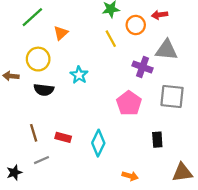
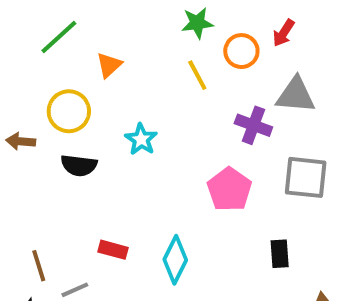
red arrow: (160, 15) -> (284, 33), turned -49
brown line: (34, 133) -> (39, 266), moved

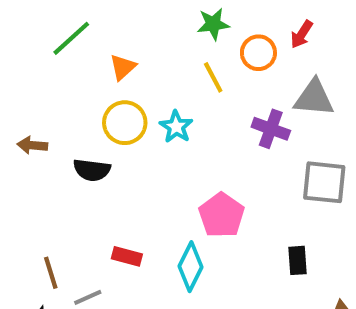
yellow circle: (69, 111) -> (125, 123), moved
cyan star: (141, 139) -> (176, 127), moved
pink pentagon: (229, 189) -> (221, 215), moved

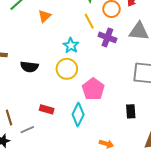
yellow circle: (125, 123) -> (67, 69), moved
purple cross: (271, 129) -> (107, 37), moved

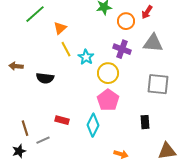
yellow line: (89, 21) -> (66, 49), moved
yellow circle: (67, 69) -> (108, 73), moved

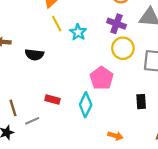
yellow circle: (108, 73) -> (123, 48), moved

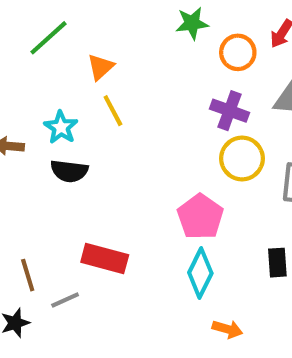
cyan star: (78, 32) -> (61, 127), moved
red rectangle: (52, 99) -> (105, 258), size x1.5
cyan diamond: (86, 105) -> (200, 273), moved

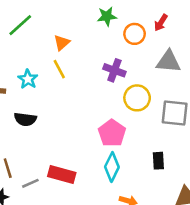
orange triangle: (100, 67) -> (62, 43), moved
purple cross: (229, 111) -> (114, 70), moved
black semicircle: (69, 171) -> (25, 119), moved
red rectangle: (105, 258) -> (62, 174), moved

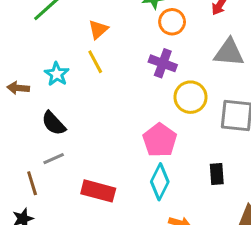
orange circle: (135, 34) -> (172, 22), moved
black semicircle: (25, 119) -> (54, 123), turned 40
gray line: (30, 183) -> (54, 159), moved

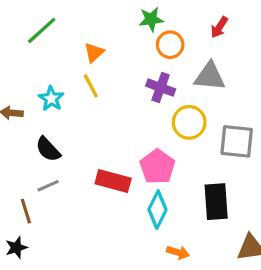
gray triangle: (229, 53) -> (210, 76), moved
black rectangle: (217, 174) -> (216, 202), size x1.6
red rectangle: (98, 191) -> (113, 181), moved

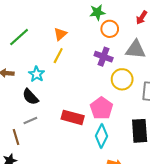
green line: (42, 30) -> (19, 37), moved
yellow line: (91, 86) -> (58, 56), turned 56
cyan star: (51, 99) -> (37, 74), moved

